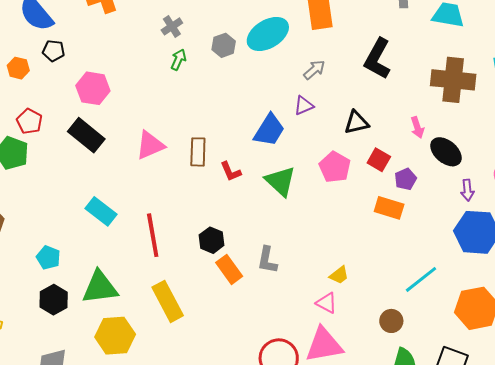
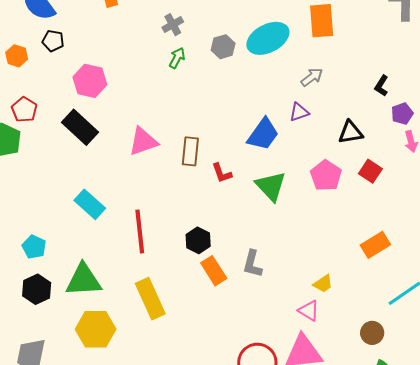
black L-shape: (377, 59) -> (381, 86), moved, size x0.5
purple pentagon: (406, 179) -> (402, 114), moved
orange rectangle: (389, 208) -> (375, 245), moved, turned -52

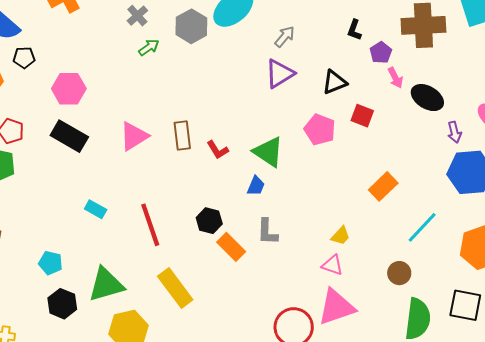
gray hexagon: (223, 47) -> (191, 26), size x1.4
green arrow: (177, 58) -> (149, 47), turned 40
purple triangle: (299, 112) -> (280, 74), size x1.5
blue trapezoid: (263, 134) -> (256, 186), moved, size x0.6
cyan rectangle: (90, 204) -> (96, 209), size x0.7

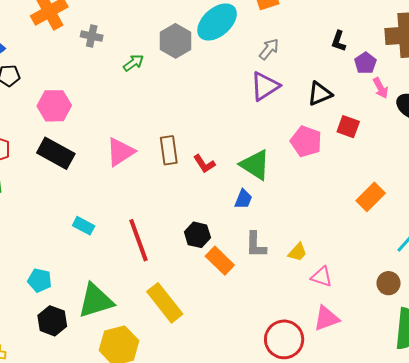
gray cross: (137, 16) -> (92, 36), moved, turned -35
yellow trapezoid: (341, 236) -> (297, 252), moved
pink triangle: (336, 307) -> (326, 318), size x0.7

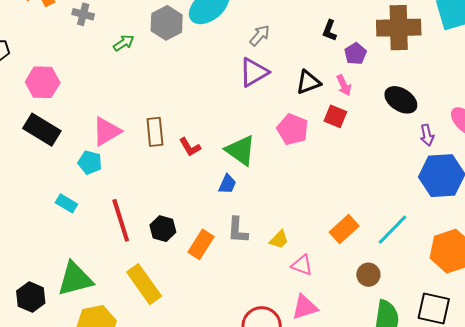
pink arrow: (381, 88) -> (344, 85), moved
orange rectangle: (371, 197) -> (344, 229), moved
black hexagon: (197, 235) -> (163, 229), moved
orange rectangle: (220, 261) -> (201, 244), turned 76
cyan pentagon: (40, 280) -> (90, 162), moved

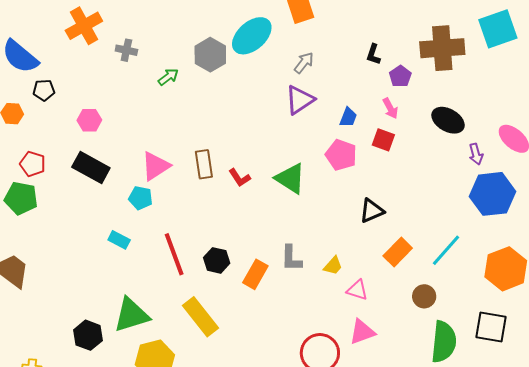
pink hexagon: (43, 82) -> (89, 120), size x0.7
black triangle: (308, 82) -> (372, 211), moved
blue trapezoid: (227, 184) -> (348, 117), moved

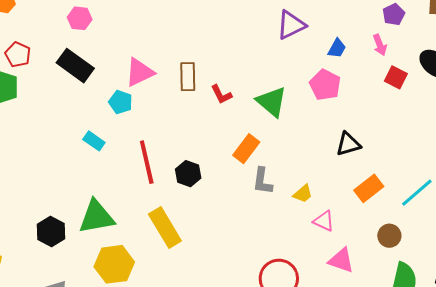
red square: (383, 140) -> (396, 77), moved
orange rectangle: (255, 274) -> (246, 149), moved
pink triangle: (362, 332) -> (341, 260), moved, turned 32

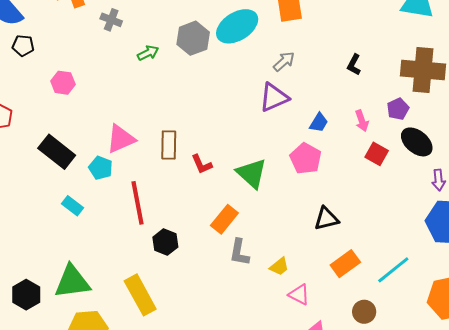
purple pentagon: (394, 14) -> (398, 109), moved
black rectangle: (75, 66) -> (57, 152), moved
red line: (147, 162) -> (138, 203), moved

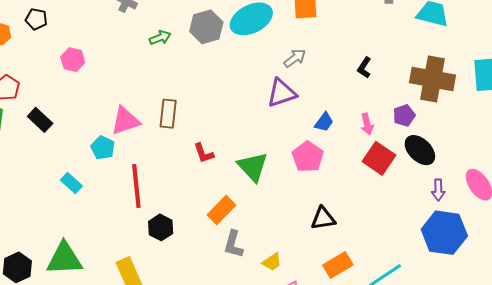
brown rectangle: (169, 145) -> (168, 114), moved
black rectangle: (57, 152) -> (40, 120), moved, size x0.7
red square: (377, 154) -> (379, 158), size x1.4

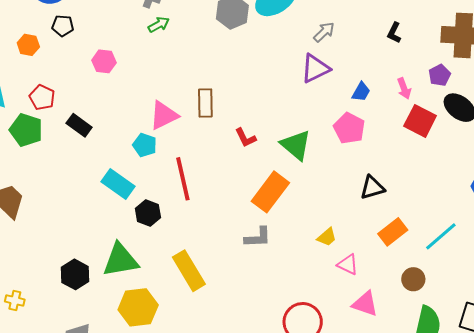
green arrow: (160, 38) -> (159, 25), moved
cyan rectangle: (71, 183) -> (118, 184), size x1.5
orange rectangle: (222, 210) -> (270, 192), size x1.4
black hexagon: (161, 227) -> (148, 213), moved
gray L-shape: (233, 244) -> (258, 237), moved, turned -100

